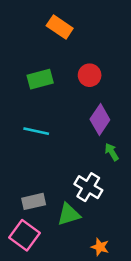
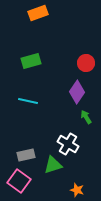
orange rectangle: (60, 27) -> (38, 13), moved, turned -54
red circle: (90, 75) -> (86, 63), moved

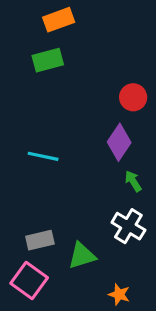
green rectangle: (31, 61) -> (48, 60), moved
white cross: (68, 144) -> (128, 226), moved

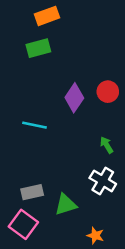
red circle: (133, 97) -> (108, 92), moved
purple diamond: (119, 142) -> (74, 98), moved

